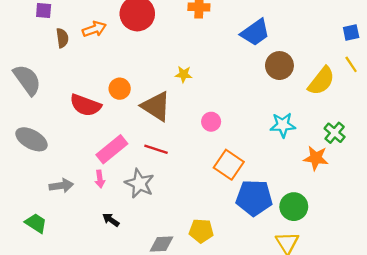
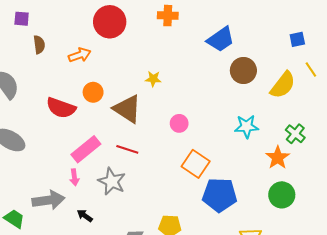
orange arrow: (94, 29) -> (80, 55), moved
blue square: (351, 32) -> (297, 39), moved
orange star: (316, 158) -> (278, 158), turned 30
gray arrow: (61, 186) -> (48, 200), moved, size x1.4
green circle: (294, 207) -> (282, 195), moved

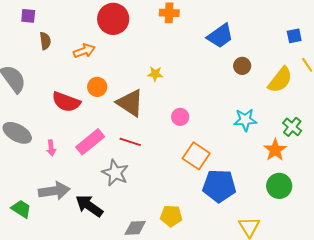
brown circle: (243, 71) -> (242, 66), size x0.7
pink arrow: (74, 177) -> (51, 148), moved
black arrow: (85, 216) -> (89, 206), size x1.8

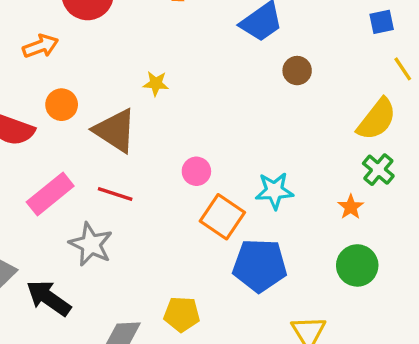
yellow semicircle: (280, 80) -> (377, 119), moved
pink circle: (180, 117) -> (196, 171), moved
cyan star: (245, 120) -> (274, 191), moved
orange star: (275, 150) -> (351, 207), size x0.7

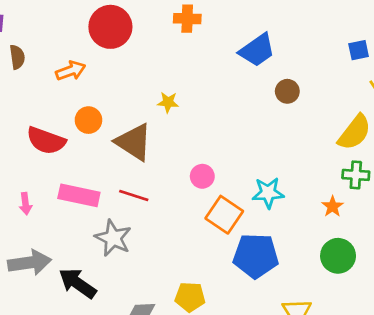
green cross: (378, 170) -> (356, 175), turned -36
pink rectangle: (50, 194) -> (79, 195), turned 51

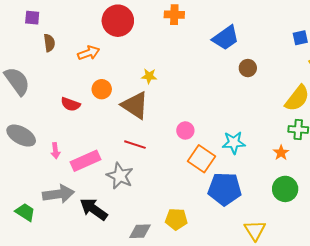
yellow star: (168, 102) -> (149, 76), moved
red semicircle: (46, 141) -> (70, 104), size x0.7
pink rectangle: (79, 195) -> (86, 161), moved, turned -36

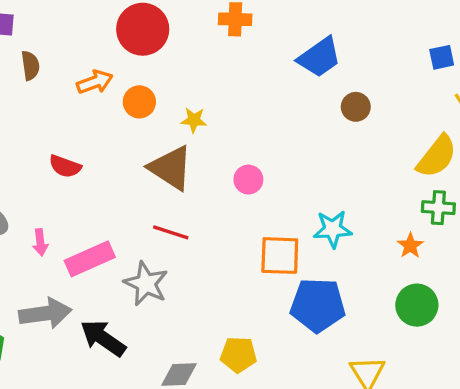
orange circle: (102, 89) -> (139, 102), moved
pink circle: (185, 130) -> (248, 180), moved
orange square: (201, 159) -> (280, 256), turned -32

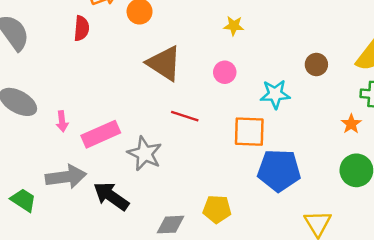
brown circle: (356, 107) -> (316, 64), moved
yellow star: (194, 120) -> (234, 26), moved
red semicircle: (65, 166) -> (81, 28), moved, turned -105
cyan star: (333, 229) -> (275, 94), moved
red line: (171, 232) -> (185, 116), moved

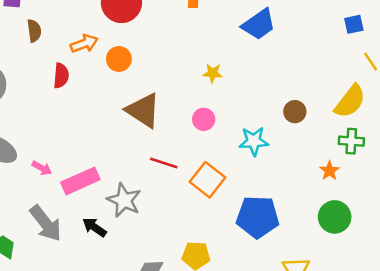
pink arrow: (62, 121) -> (42, 168), turned -54
orange square: (249, 132) -> (207, 180), moved, turned 36
gray arrow: (66, 177) -> (46, 223), turned 60
black arrow: (111, 196) -> (94, 227), moved, size x0.7

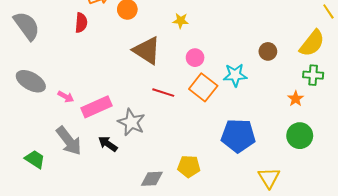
yellow star: (213, 73) -> (181, 21), moved
orange square: (207, 180) -> (203, 87), moved

